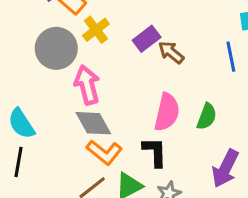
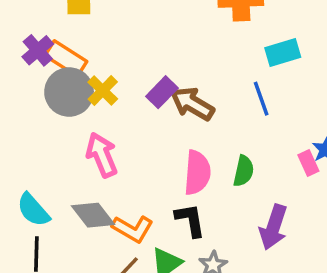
gray circle: (56, 48) -> (69, 92), moved
brown arrow: (171, 52) -> (192, 104), size x1.4
gray diamond: (93, 123) -> (93, 215), moved

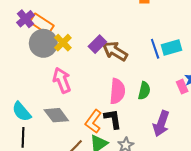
cyan rectangle: (283, 53) -> (172, 48), moved
orange L-shape: (133, 229) -> (93, 122), moved, turned 95

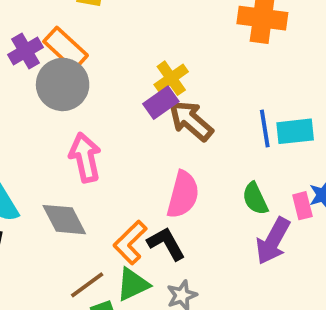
purple cross: (25, 19) -> (26, 51), moved
yellow cross: (63, 43) -> (171, 78), moved
green semicircle: (144, 91) -> (255, 199), moved, turned 132
black L-shape: (113, 119) -> (166, 244), turned -30
purple arrow: (161, 124) -> (273, 241), moved

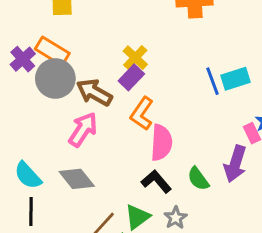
brown arrow: (191, 121) -> (94, 92), moved
pink arrow: (85, 157) -> (83, 129), turned 57
green semicircle: (255, 199) -> (198, 179), moved
orange L-shape: (130, 242) -> (142, 114), moved

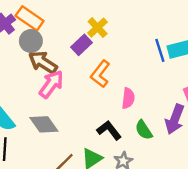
purple rectangle: (131, 77) -> (82, 45), moved
gray circle: (55, 78) -> (31, 41), size x0.7
brown arrow: (94, 92) -> (43, 62), moved
pink semicircle: (161, 143) -> (128, 98), moved, size x0.7

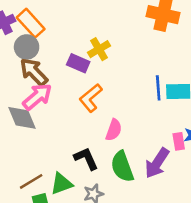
purple rectangle: (82, 45) -> (78, 63), turned 54
gray diamond: (44, 124) -> (22, 118), moved
green semicircle: (144, 130) -> (122, 167), size x1.4

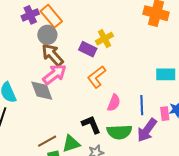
blue line: (158, 88) -> (142, 105), moved
green semicircle: (122, 167) -> (119, 132), turned -75

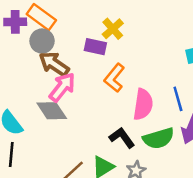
purple cross: (30, 15) -> (15, 22), turned 36
pink semicircle: (114, 103) -> (143, 104), size x1.4

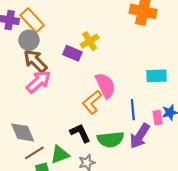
orange L-shape: (114, 78) -> (92, 102), moved
pink semicircle: (143, 104) -> (105, 85), moved, turned -45
gray diamond: (52, 111) -> (23, 132), moved

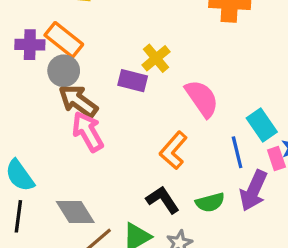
cyan rectangle: (157, 76) -> (262, 125), moved, turned 66
pink arrow: (39, 82) -> (88, 132), turned -70
pink semicircle: (105, 85) -> (202, 98), moved
green semicircle: (111, 139) -> (210, 202), size x0.7

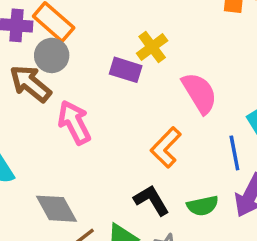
brown arrow: (78, 101) -> (30, 84), moved

